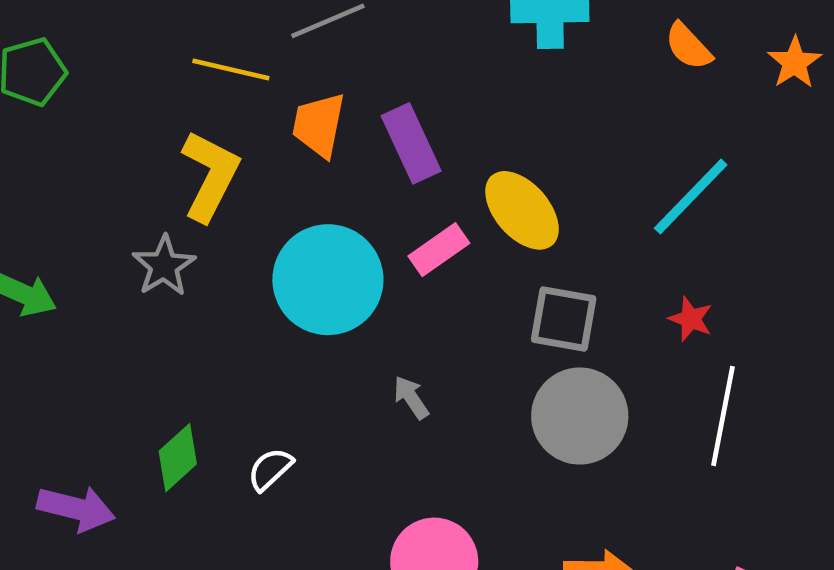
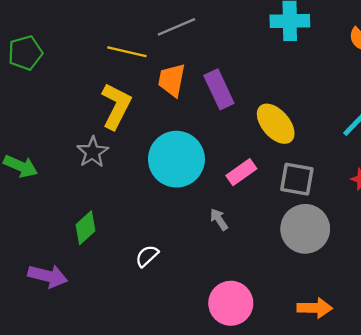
pink rectangle: (439, 250) -> (241, 172), moved
green diamond: (178, 458) -> (86, 228), moved

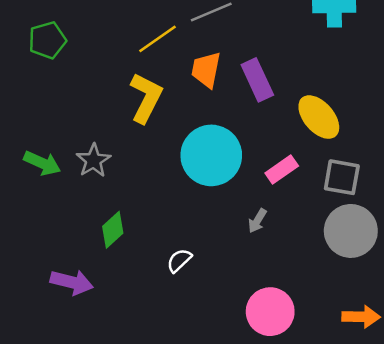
yellow line: (127, 52) -> (157, 39), turned -48
gray star: (93, 152) -> (93, 161), moved
gray arrow: (219, 219) -> (257, 221), turned -115

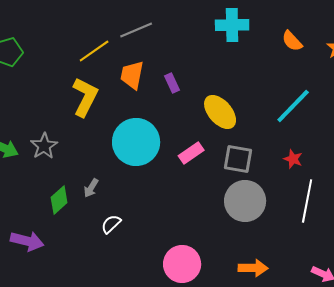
purple rectangle: (257, 80) -> (172, 83), size x0.6
gray arrow: (257, 221) -> (91, 188), moved

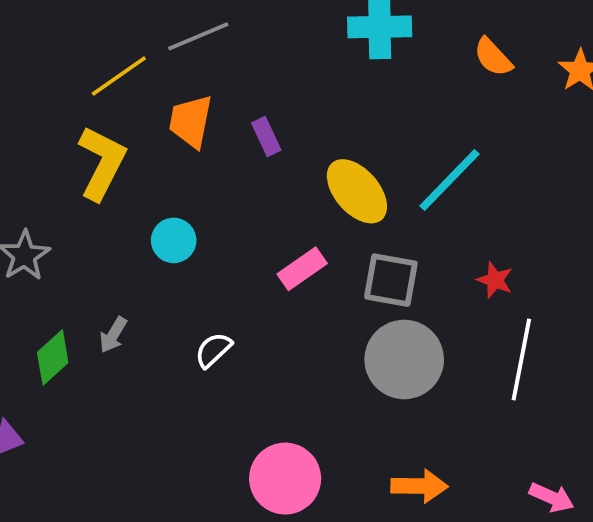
cyan line: (293, 106) -> (450, 180), moved
cyan circle: (136, 142) -> (174, 240), moved, size x0.5
white semicircle: (111, 224) -> (213, 350), moved

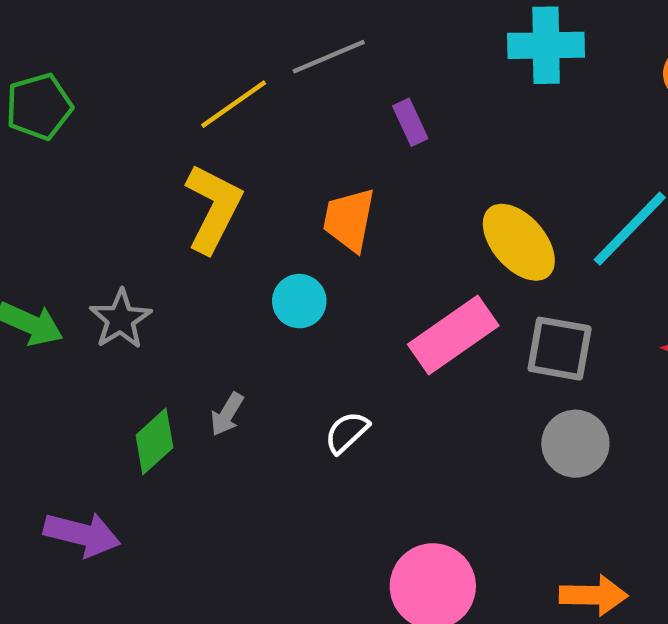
orange trapezoid: (191, 121) -> (349, 220), moved
purple rectangle: (266, 136) -> (410, 122), moved
pink rectangle: (302, 269) -> (453, 335), size x1.5
gray circle: (404, 359) -> (575, 444), size x0.7

